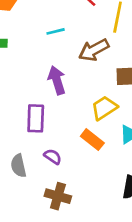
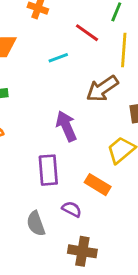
cyan line: (56, 31) -> (58, 58), moved
orange rectangle: (92, 140) -> (98, 185), moved

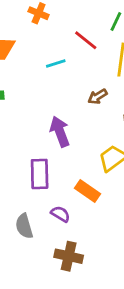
brown arrow: (102, 89) -> (98, 97), size x0.6

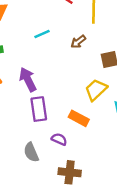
cyan line: (56, 63) -> (42, 34), moved
purple arrow: (60, 131) -> (28, 80), moved

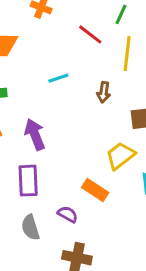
brown arrow: (78, 42) -> (104, 92), turned -49
purple rectangle: (39, 109) -> (28, 181), moved

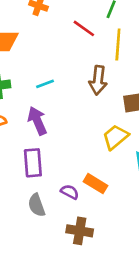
cyan line: (58, 78) -> (45, 84), moved
brown arrow: (104, 92) -> (98, 80), size x1.5
orange rectangle: (95, 190) -> (95, 184), moved

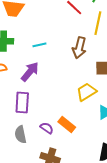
purple arrow: (37, 121) -> (30, 72), turned 55

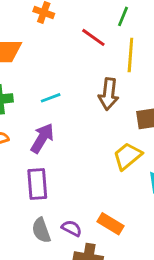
orange rectangle: (67, 124) -> (111, 224), moved
purple semicircle: (47, 128) -> (72, 228), moved

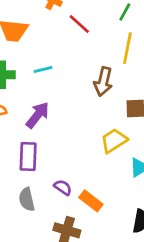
red line: (93, 37) -> (79, 24), moved
cyan line: (51, 98) -> (43, 69), moved
purple semicircle: (72, 228) -> (63, 187), moved

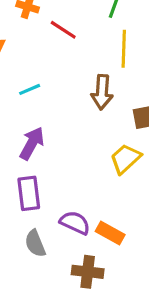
purple semicircle: (63, 187) -> (75, 223), size x1.4

